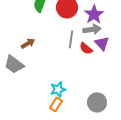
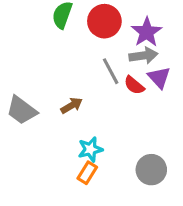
gray line: (71, 39) -> (111, 71), turned -36
brown arrow: (28, 43) -> (72, 106), moved

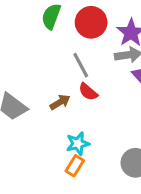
gray line: (111, 71) -> (81, 65), moved
red semicircle: (134, 85) -> (88, 92), moved

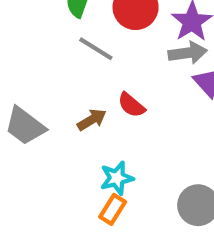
gray line: (81, 65) -> (96, 49), moved, turned -30

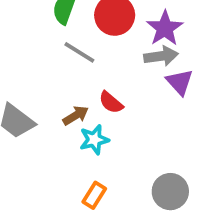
cyan star: (117, 178) -> (94, 140), moved

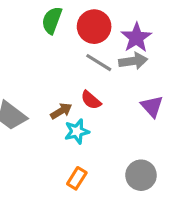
gray line: (79, 52) -> (99, 63), moved
purple triangle: (180, 82) -> (152, 106), moved

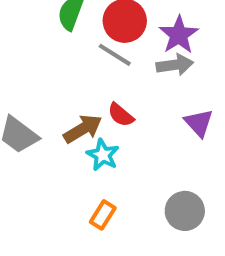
gray line: (99, 63) -> (115, 55), moved
brown arrow: (61, 111) -> (83, 129), size x1.4
cyan star: (77, 131) -> (103, 155), turned -30

